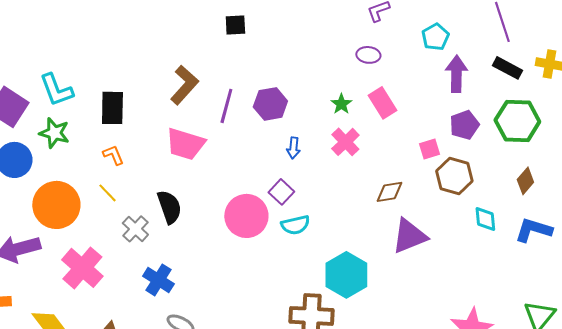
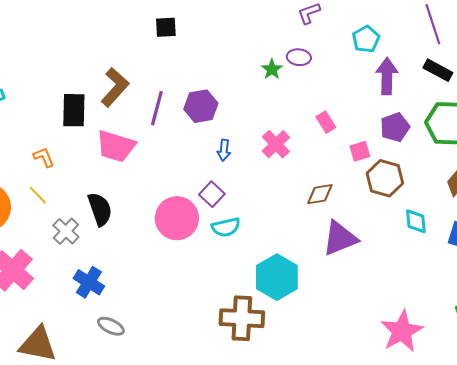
pink rectangle: (382, 103) -> (326, 122), moved, size x0.7
green star: (341, 104) -> (272, 69), moved
black rectangle: (112, 108) -> (74, 110), moved

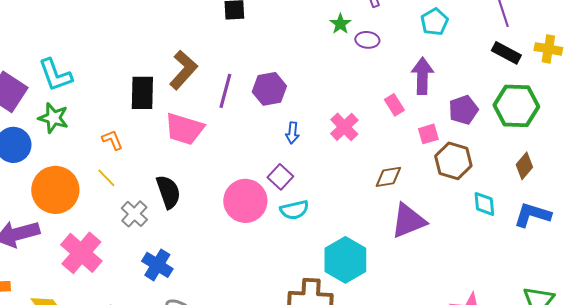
green star: (272, 69) -> (340, 24), moved
purple arrow: (387, 76) -> (422, 76), moved

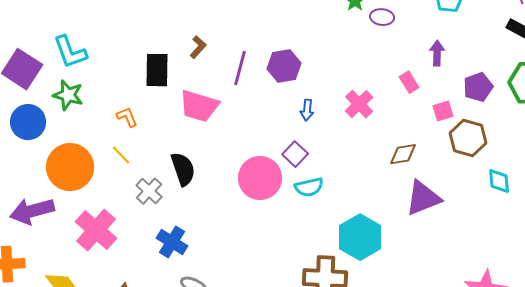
brown L-shape: (183, 70) -> (198, 47), size x0.6
purple arrow: (422, 76) -> (437, 53), size x0.7

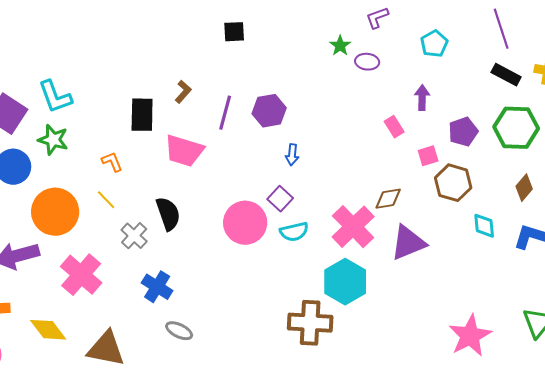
pink cross: (359, 104) -> (353, 227), moved, size x1.5

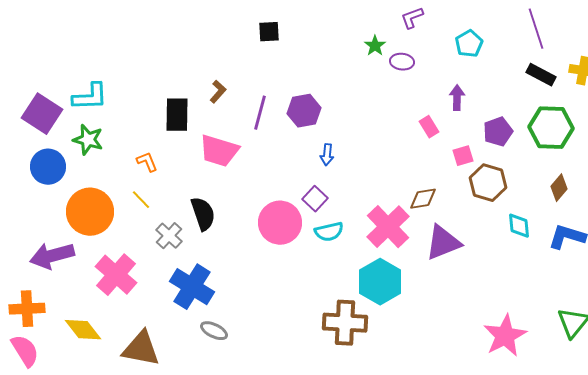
cyan L-shape: (55, 97) -> (90, 97), turned -72
blue cross: (157, 287) -> (192, 287), size x1.4

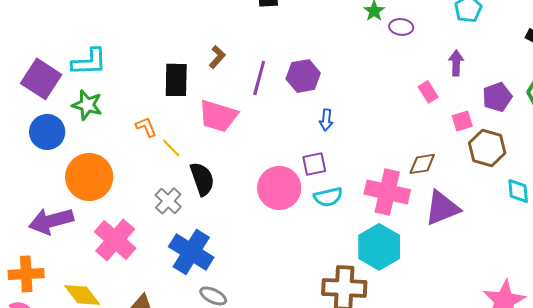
purple square: (315, 199) -> (314, 164), turned 35
yellow line: (141, 200) -> (171, 148), moved
pink cross: (388, 227) -> (387, 192), turned -33

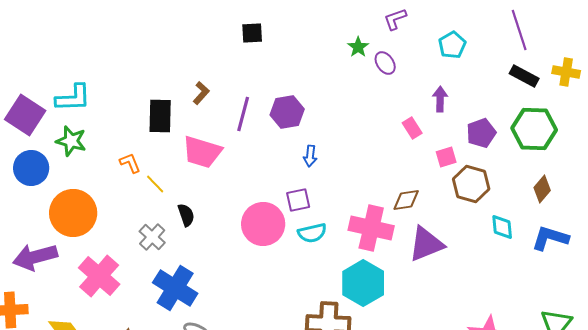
purple ellipse: (401, 27) -> (385, 63), turned 50
black semicircle: (202, 179) -> (186, 215), size x0.7

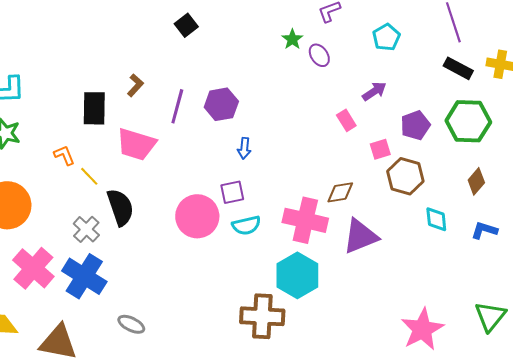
black square: (252, 33) -> (186, 25), turned -35
purple arrow: (440, 99) -> (374, 91), turned 55
black semicircle: (186, 215) -> (120, 207), size x1.6
blue L-shape: (550, 238) -> (484, 230), size x0.7
blue cross: (175, 288) -> (84, 276), moved

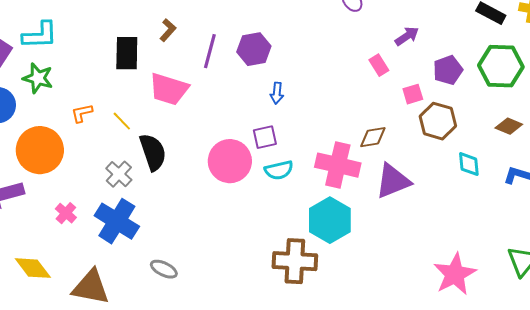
orange L-shape: (64, 155) -> (82, 113), moved, turned -80
brown diamond: (476, 181) -> (509, 126), turned 72
pink cross: (33, 268) -> (66, 213), size x0.5

